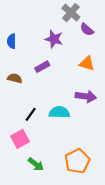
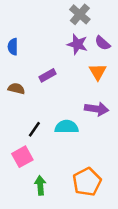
purple semicircle: (87, 30) -> (103, 43), moved
purple star: (54, 39) -> (77, 44), moved
orange triangle: (87, 63) -> (98, 72), turned 42
green arrow: (36, 164) -> (40, 185), turned -133

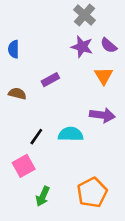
green arrow: (40, 185) -> (43, 196), turned -150

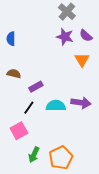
purple rectangle: (50, 80) -> (36, 87), moved
purple arrow: (102, 115) -> (81, 103), moved
orange pentagon: (92, 192) -> (61, 158), moved

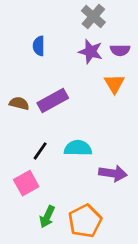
purple semicircle: (86, 36) -> (120, 50), turned -40
blue semicircle: (11, 39) -> (39, 46), moved
purple rectangle: (36, 87) -> (53, 101), moved, size x1.5
purple arrow: (81, 103) -> (113, 173), moved

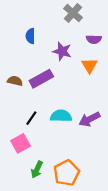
purple star: (91, 52) -> (62, 51), moved
purple arrow: (113, 173) -> (89, 119), moved, turned 145

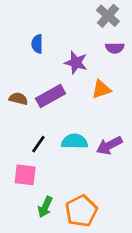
gray cross: (73, 13) -> (108, 16), moved
orange triangle: (89, 66) -> (101, 89), moved, turned 42
pink square: (20, 143) -> (25, 175), turned 36

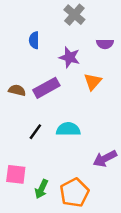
gray cross: (108, 16) -> (74, 15), moved
orange triangle: (101, 89) -> (93, 82), turned -30
purple arrow: (109, 145) -> (105, 159), moved
pink square: (25, 175) -> (16, 174), moved

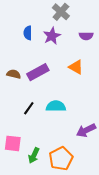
purple star: (70, 57) -> (52, 36), moved, turned 30
orange triangle: (93, 82) -> (76, 67), turned -42

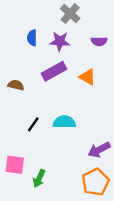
purple star: (52, 36) -> (60, 41), turned 30
purple rectangle: (38, 72) -> (54, 71), moved
orange pentagon: (61, 159) -> (96, 182), moved

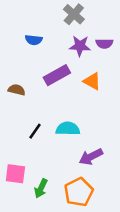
blue semicircle: (32, 38) -> (34, 40), turned -84
purple star: (60, 41) -> (80, 46), moved
purple arrow: (99, 150) -> (91, 157), moved
orange pentagon: (96, 182) -> (79, 192), moved

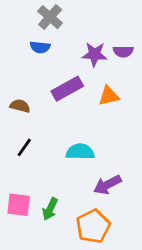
gray cross: (74, 14) -> (50, 17), moved
orange triangle: (92, 81) -> (109, 96), turned -42
black line: (35, 131) -> (24, 147), moved
green arrow: (41, 188) -> (50, 209), moved

